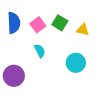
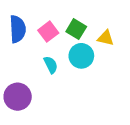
cyan circle: (76, 63) -> (81, 56), moved

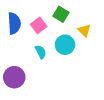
green square: (76, 29) -> (61, 14), moved
yellow triangle: (106, 38) -> (84, 30), turned 32

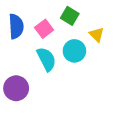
cyan semicircle: (41, 52) -> (46, 59), size x1.5

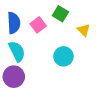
cyan circle: (74, 51) -> (63, 56), moved
cyan semicircle: (46, 59) -> (17, 51), moved

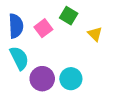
cyan circle: (63, 56) -> (71, 79), moved
purple circle: (14, 77) -> (42, 79), moved

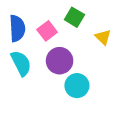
purple circle: (42, 79) -> (60, 61), moved

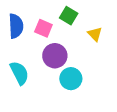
pink square: (47, 31) -> (43, 28), turned -30
cyan semicircle: (21, 63) -> (19, 73), moved

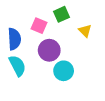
green square: (69, 16) -> (62, 14), turned 35
blue semicircle: (16, 26) -> (14, 39), moved

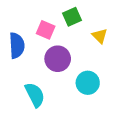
cyan semicircle: (17, 66) -> (35, 95), moved
cyan circle: (64, 71) -> (88, 83), moved

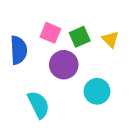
green square: (72, 17) -> (80, 37), moved

